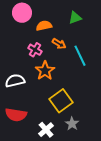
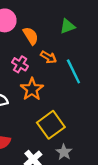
orange semicircle: (44, 26) -> (31, 36), turned 70

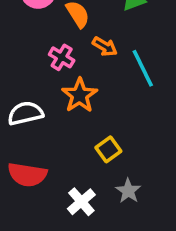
yellow square: (51, 125) -> (108, 149), size x0.6

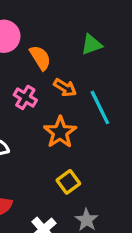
orange star: (80, 95) -> (60, 132), moved

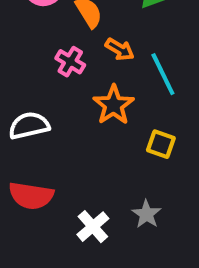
yellow square: (68, 182) -> (161, 144), moved, turned -35

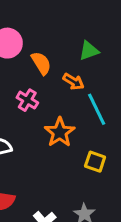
orange arrow: (120, 49) -> (74, 82), moved

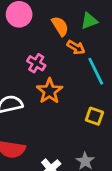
orange semicircle: (41, 63) -> (60, 26), moved
orange star: (60, 132) -> (49, 91), moved

